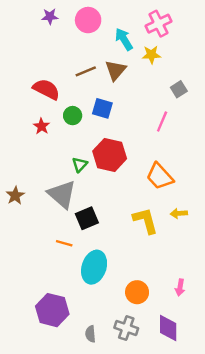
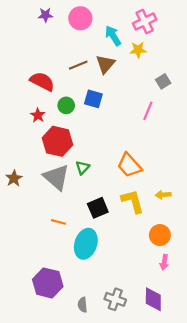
red hexagon: (110, 155) -> (57, 141), moved
green triangle: (80, 164) -> (83, 167), moved
orange trapezoid: (160, 176) -> (129, 165), moved
black square: (87, 218) -> (98, 208), moved
orange circle: (137, 292) -> (160, 235), moved

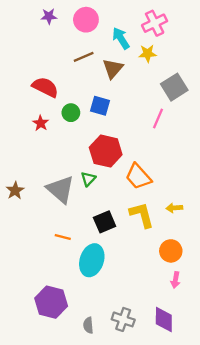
brown line: (78, 65) -> (84, 57), moved
gray square: (163, 81) -> (174, 87), size x1.6
red hexagon: (57, 141) -> (106, 151), moved

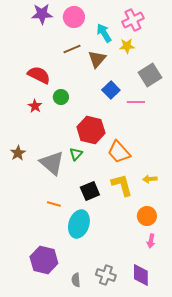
purple star: (49, 16) -> (42, 14), size x1.5
blue square: (100, 106) -> (111, 90), moved, turned 30
pink line: (158, 118) -> (136, 102), turned 66
brown star: (15, 191) -> (18, 153), moved

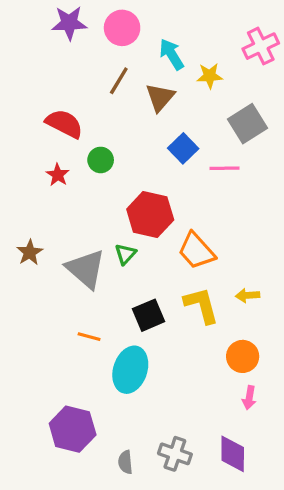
pink cross: (133, 20) -> (261, 46), moved
brown line: (72, 49) -> (119, 81), turned -36

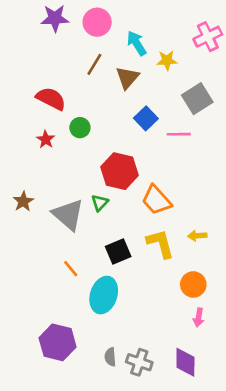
orange line: (89, 337) -> (71, 269), turned 36
gray semicircle: (125, 462) -> (110, 357), moved

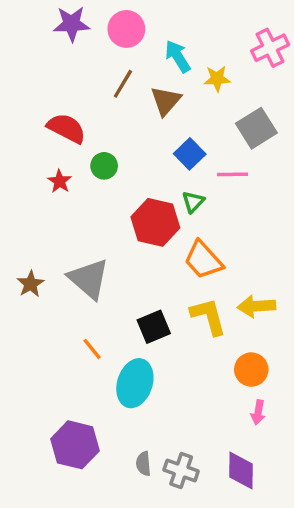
brown star: (23, 201) -> (31, 284), moved
green triangle: (100, 203) -> (193, 202), moved
yellow arrow: (197, 236) -> (256, 306), size x1.5

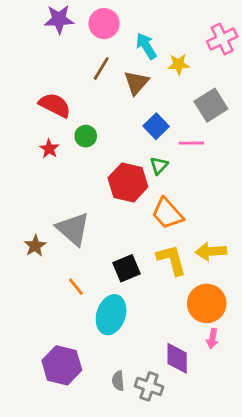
brown star: (31, 284) -> (35, 246), moved
orange circle: (251, 370) -> (207, 303), size x1.4
purple diamond: (241, 470) -> (177, 358), moved

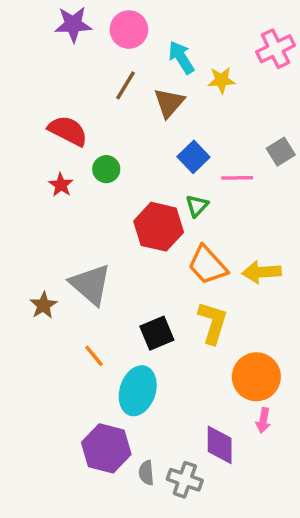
gray square: (211, 105) -> (281, 152), moved, size x0.7
yellow arrow: (211, 251) -> (262, 272), moved
yellow L-shape: (172, 260) -> (213, 323), turned 32
purple hexagon: (62, 365) -> (106, 448), moved

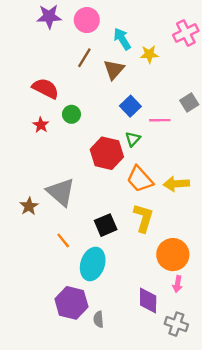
gray cross: (185, 480) -> (176, 324), moved

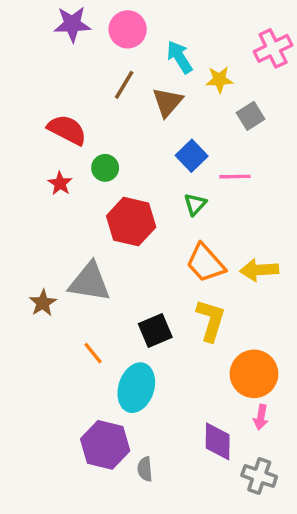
gray square: (189, 103) -> (251, 116), moved
red hexagon: (107, 153) -> (131, 222), moved
gray triangle: (61, 192) -> (90, 282), turned -32

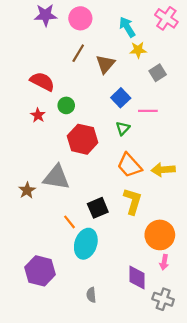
pink cross: (273, 48) -> (166, 18), moved, turned -30
cyan arrow: (180, 57) -> (127, 27), moved
orange line: (93, 353) -> (69, 222), moved
purple hexagon: (105, 445) -> (40, 271), moved

